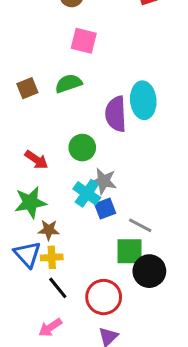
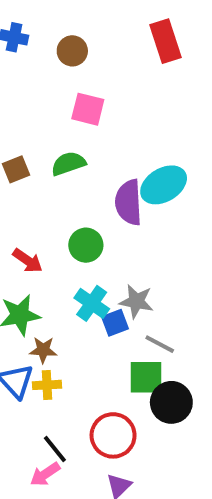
cyan ellipse: (143, 100) -> (164, 185), turned 64
gray star: (104, 181) -> (136, 301), moved
black line: (58, 288) -> (55, 449), moved

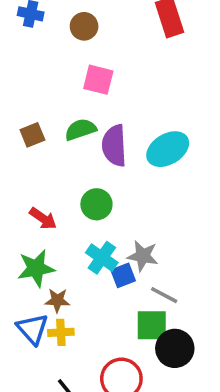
purple semicircle: (129, 202) -> (114, 146), moved

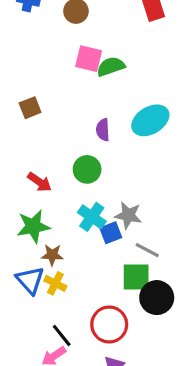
green semicircle: (80, 130) -> (111, 67), moved
purple semicircle: (114, 146) -> (103, 130), moved, size x0.6
yellow cross: (61, 332) -> (55, 283), turned 30

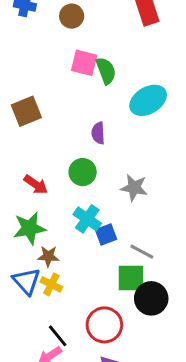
green semicircle: (111, 67) -> (106, 71), turned 88
brown square: (30, 108) -> (26, 111), size x1.4
cyan ellipse: (150, 120) -> (148, 100), moved
gray star: (128, 215) -> (134, 188), moved

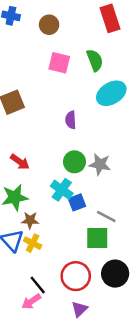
green semicircle: (106, 71) -> (95, 60), moved
green circle: (83, 172) -> (74, 162), moved
black circle: (151, 298) -> (115, 274), moved

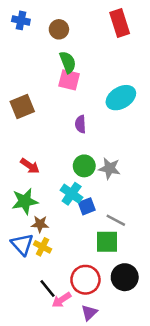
green semicircle: (95, 60) -> (68, 62), moved
pink square: (59, 63) -> (69, 80), moved
pink arrow: (31, 301) -> (61, 300), moved

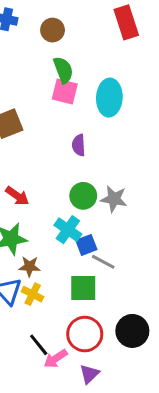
cyan ellipse: (121, 98) -> (109, 98), moved, turned -56
gray line: (116, 220) -> (103, 262), moved
green square: (107, 242) -> (83, 288), moved

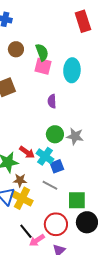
brown circle: (53, 30) -> (16, 49), moved
red arrow: (17, 196) -> (27, 152), moved
gray line: (103, 262) -> (50, 185), moved
green square: (83, 288) -> (77, 200), moved
yellow cross: (33, 294) -> (22, 198), size x1.5

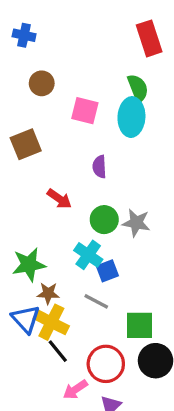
green semicircle: (42, 52) -> (138, 88), moved
red arrow: (27, 152) -> (59, 199), moved
black line: (26, 231) -> (58, 351), moved

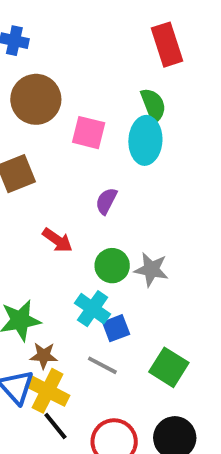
brown circle: (42, 83) -> (36, 99), size x1.6
purple semicircle: (99, 167) -> (106, 201), turned 30
green square: (139, 325) -> (169, 367), moved, turned 32

